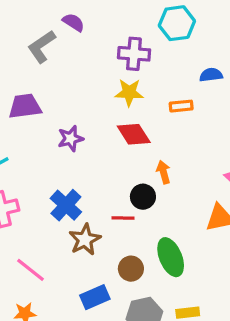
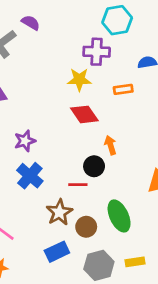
purple cross: (134, 54) -> (97, 52), moved
purple star: (71, 139) -> (25, 141), moved
brown star: (85, 240) -> (59, 212), moved

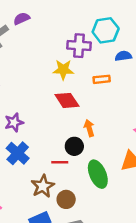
cyan hexagon: (117, 20) -> (106, 30), moved
purple semicircle: (31, 23) -> (22, 19), turned -56
green ellipse: (119, 216) -> (98, 174), moved

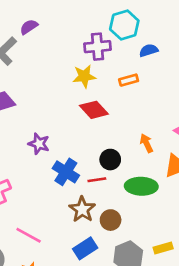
purple star: (14, 122) -> (39, 144), turned -30
orange arrow: (89, 128) -> (146, 143), moved
blue cross: (18, 153) -> (66, 172), moved
green ellipse: (98, 174) -> (141, 186), turned -56

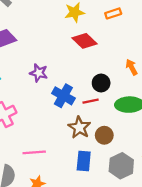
pink line: (29, 235) -> (34, 152), turned -30
blue rectangle: (85, 248) -> (84, 161), turned -48

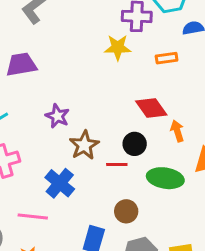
red diamond: (85, 41) -> (151, 108), moved
blue cross: (63, 96) -> (60, 183), moved
brown star: (79, 127) -> (84, 145), moved

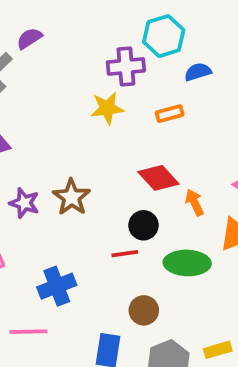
purple star: (57, 116) -> (24, 203), moved
brown star: (84, 145) -> (72, 197), moved
blue cross: (60, 183) -> (57, 286), turned 36

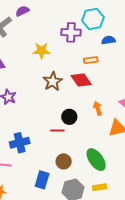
yellow star: (107, 108) -> (41, 51), moved
red diamond: (158, 178) -> (81, 80), moved
brown star: (72, 197) -> (53, 81), moved
green ellipse: (187, 263) -> (96, 160), moved, turned 45

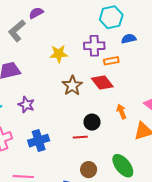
purple cross: (71, 32) -> (94, 46), moved
blue cross: (20, 143) -> (39, 141), moved

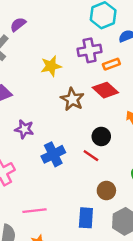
red line: (80, 137) -> (91, 156), turned 48
blue cross: (39, 141) -> (53, 154), moved

